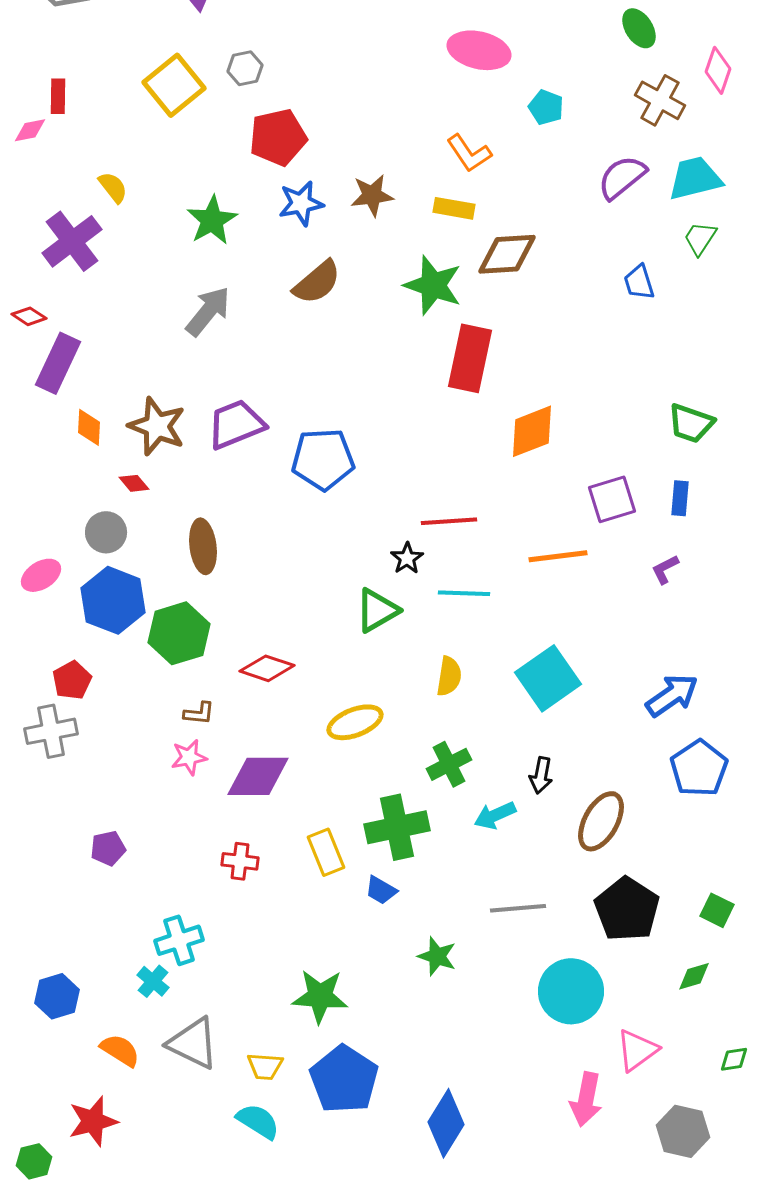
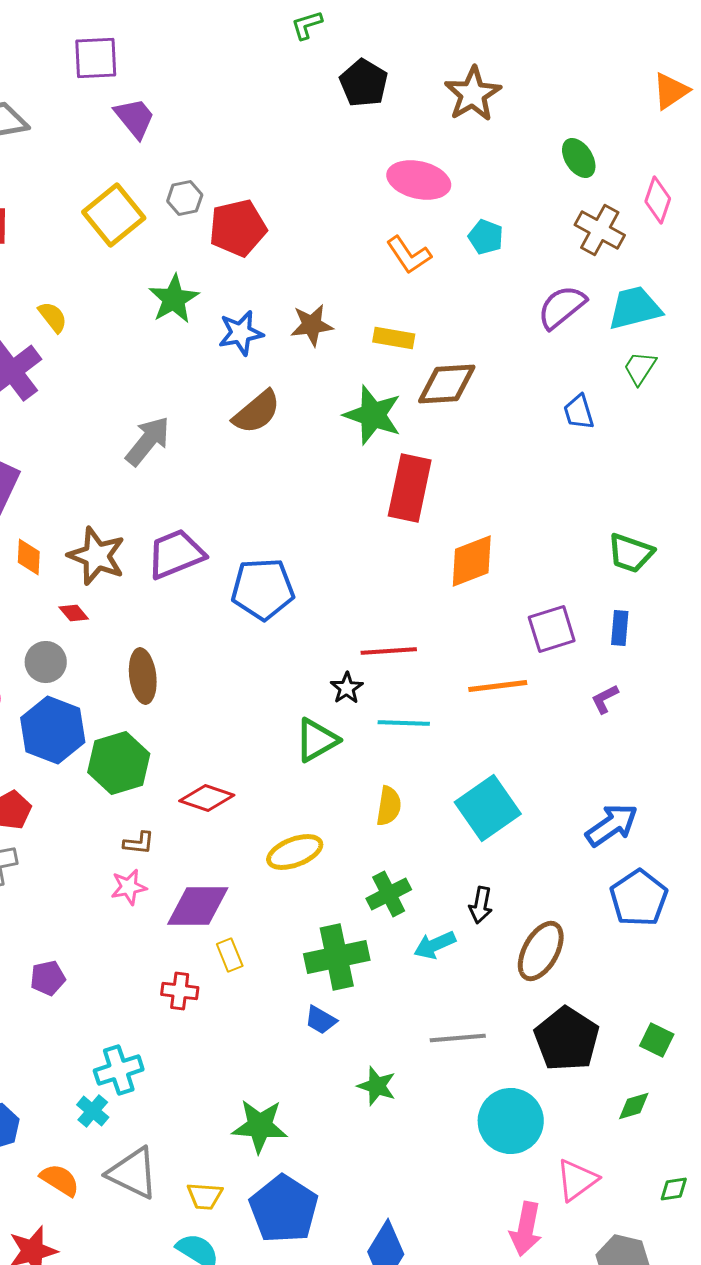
red pentagon: (278, 137) -> (238, 228), moved
orange L-shape: (469, 153) -> (409, 255), moved
green star: (212, 220) -> (174, 299), moved
yellow rectangle: (326, 852) -> (230, 955), moved, size x0.7

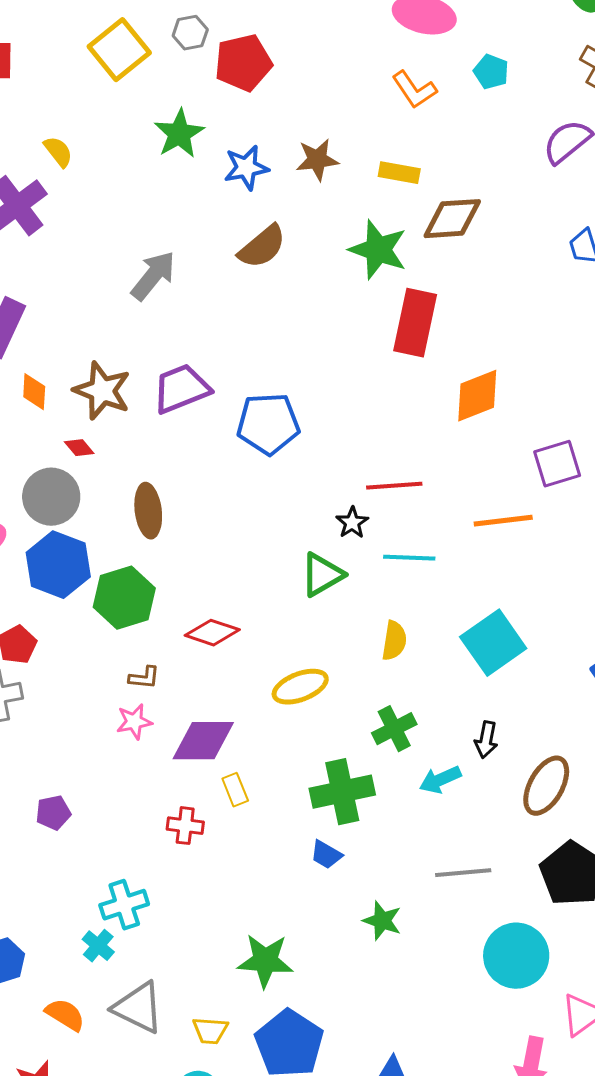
gray circle: (46, 662) -> (51, 497), size x1.4

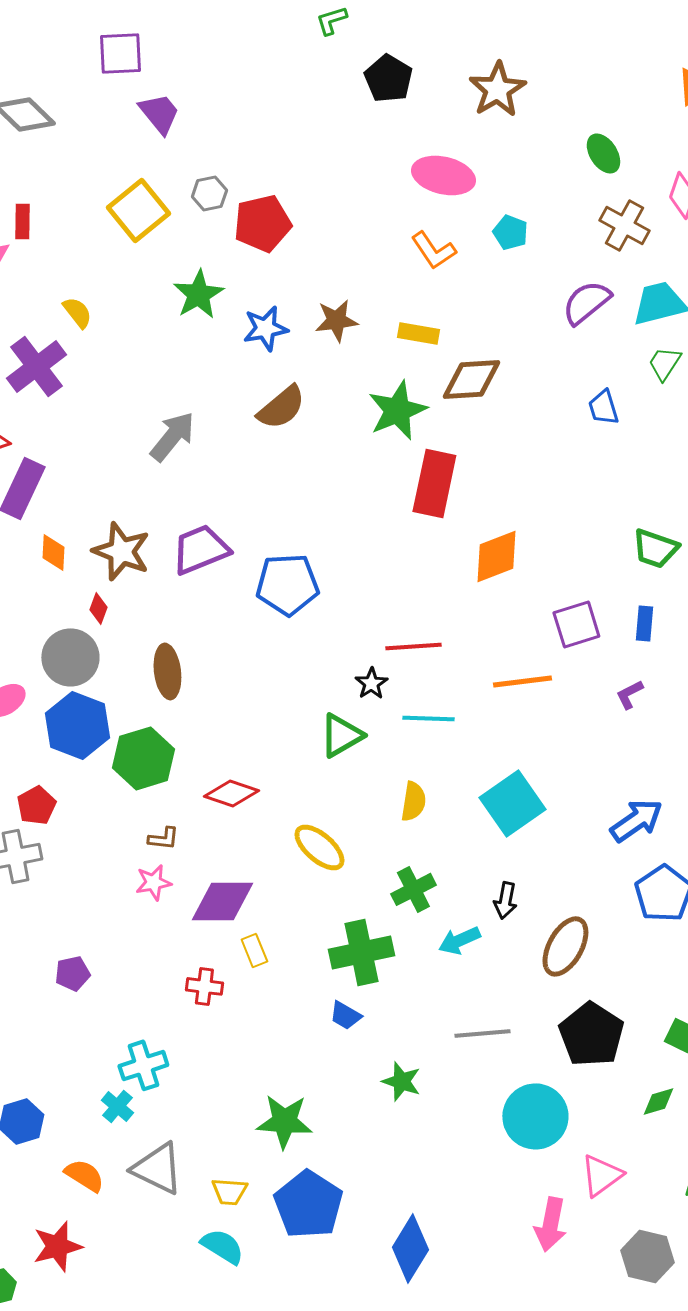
green star: (378, 250) -> (397, 410), turned 30
red diamond: (79, 448) -> (98, 608), turned 60
yellow ellipse: (300, 687) -> (319, 847), turned 62

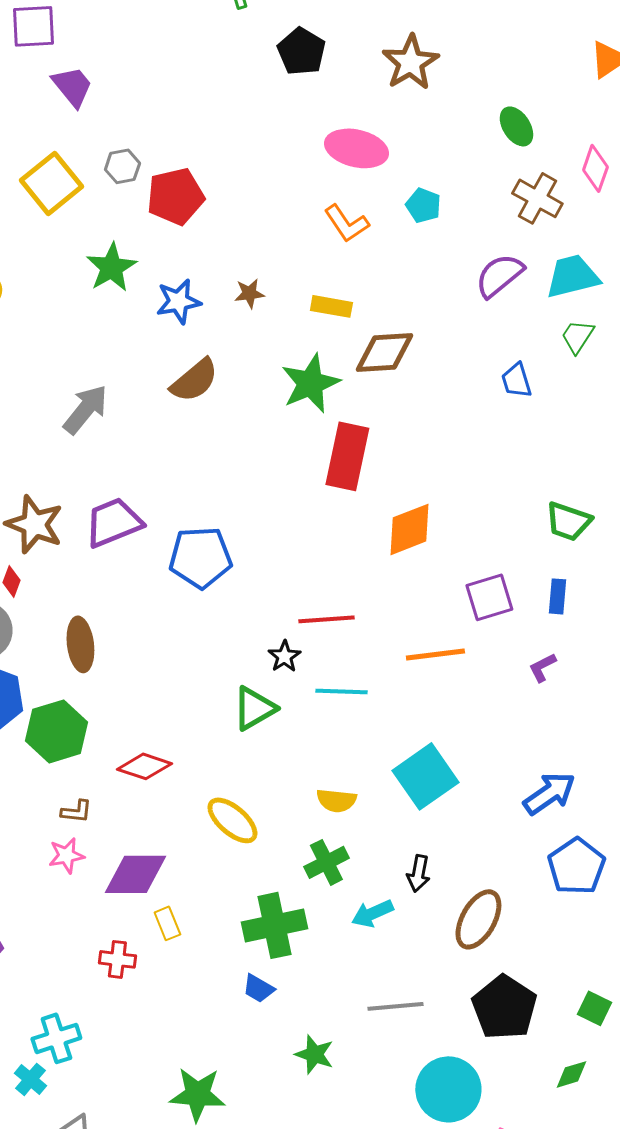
brown star: (336, 320) -> (249, 293), size x0.7
yellow semicircle: (413, 801) -> (336, 800), moved, turned 87

